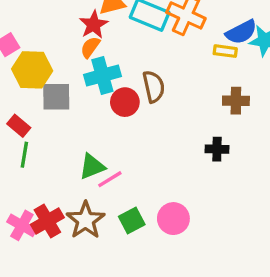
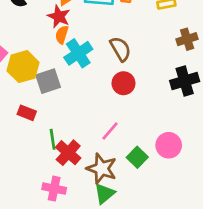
red circle: (125, 102) -> (123, 83), moved
black cross: (217, 149) -> (185, 81), size x1.5
green line: (24, 155) -> (53, 139), moved
green triangle: (92, 167) -> (104, 193), moved
red cross: (47, 221) -> (68, 153), moved

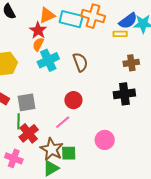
gray square: (48, 81) -> (26, 102), moved
red circle: (123, 83) -> (73, 100), moved
green square: (137, 157) -> (69, 153), moved, turned 35

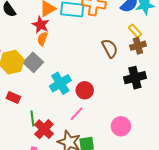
yellow rectangle: (120, 34) -> (135, 31), moved, turned 56
cyan cross: (48, 60) -> (60, 83), moved
brown semicircle: (80, 62) -> (110, 48), moved
gray square: (26, 102) -> (33, 62), moved, turned -30

